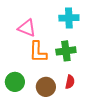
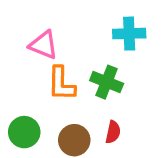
cyan cross: (69, 18) -> (129, 34), moved
green cross: (66, 51) -> (107, 82), turned 30

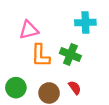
pink triangle: (44, 45) -> (29, 30), turned -36
red semicircle: (113, 132) -> (75, 88), turned -48

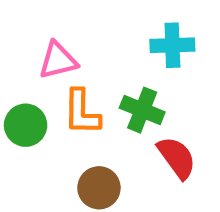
green circle: (16, 88) -> (26, 125), moved
red semicircle: (75, 88) -> (177, 158), moved, size x1.5

